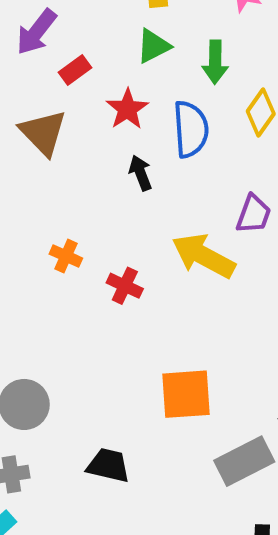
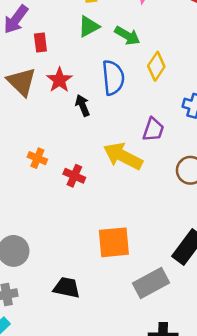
green arrow: (215, 62) -> (127, 36), turned -60
red rectangle: (75, 70) -> (40, 42), turned -60
red star: (127, 109) -> (59, 80), moved

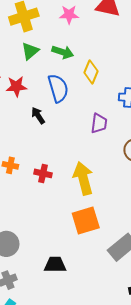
red star: (59, 80) -> (16, 87), moved, turned -30
yellow arrow: (123, 156) -> (83, 178), moved, turned 60

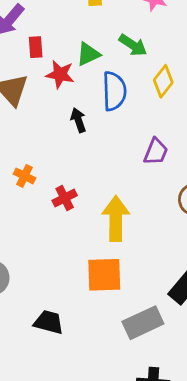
green triangle: (30, 51) -> (88, 54), moved
red cross: (43, 173) -> (65, 198), turned 36

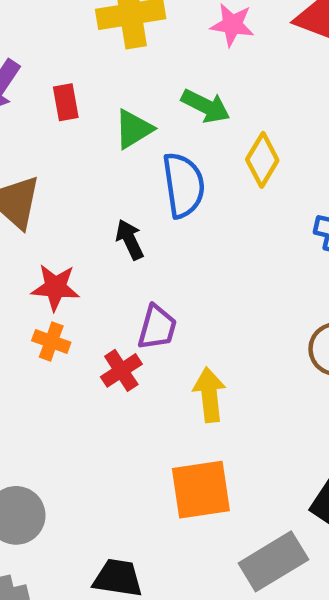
red rectangle: (36, 47) -> (66, 102), moved
red star: (60, 74) -> (55, 287), moved
purple trapezoid: (156, 152) -> (157, 327), moved
yellow arrow: (116, 219) -> (209, 395), size x0.7

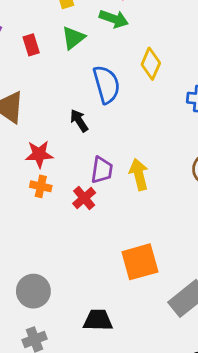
green arrow: (206, 106) -> (114, 19), moved
green triangle: (134, 129) -> (73, 38), moved
yellow arrow: (209, 395) -> (139, 174), moved

